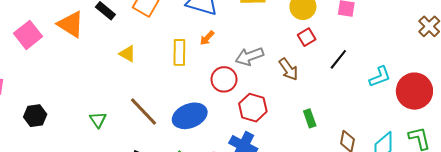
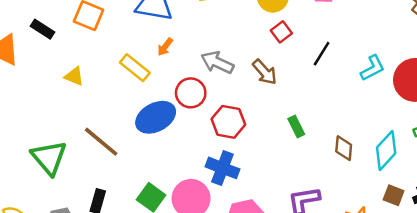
yellow rectangle: (179, 52) -> (135, 68), turned -45
gray arrow: (249, 56) -> (217, 62), turned 52
blue ellipse: (190, 116) -> (156, 117), moved
green triangle: (98, 120) -> (49, 158), size x1.8

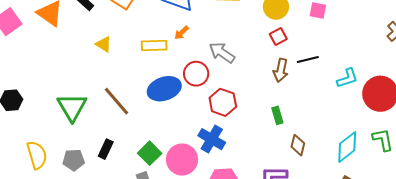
black line: (322, 54) -> (308, 60), turned 35
yellow rectangle: (135, 68) -> (154, 46), turned -50
brown arrow: (265, 72) -> (281, 70), moved, turned 45
brown diamond: (344, 148) -> (298, 145), moved

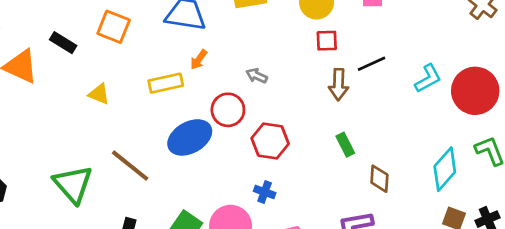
red square: (278, 36) -> (327, 41), turned 36
gray arrow: (222, 53) -> (257, 76), size x0.6
blue cross: (212, 139) -> (265, 192), size x0.6

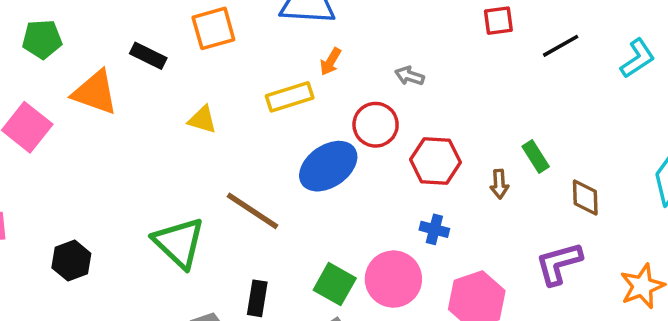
orange square: (114, 27) -> (213, 28), turned -32
brown arrow: (338, 85) -> (499, 184), moved, size x0.7

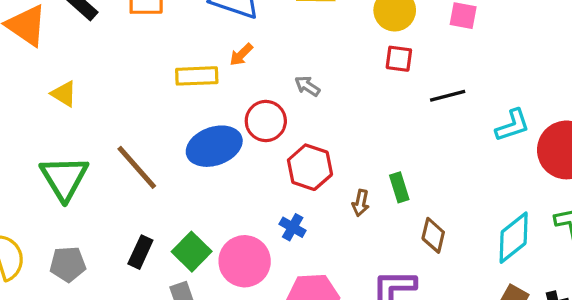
yellow triangle: (202, 120) -> (64, 94), moved
black rectangle: (257, 298) -> (140, 252), moved

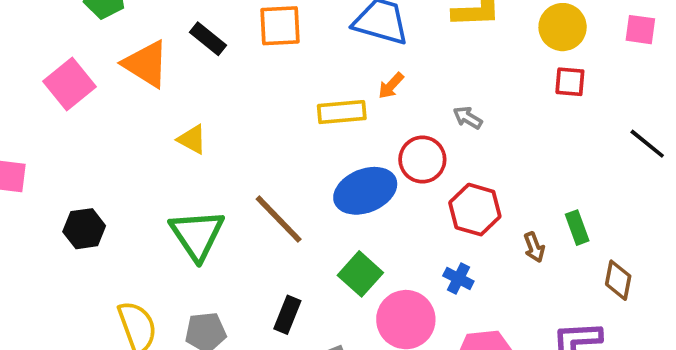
black line: (448, 96) -> (647, 144), moved, turned 56
brown arrow: (361, 203) -> (534, 247), turned -30
green square: (192, 252) -> (360, 274), moved

